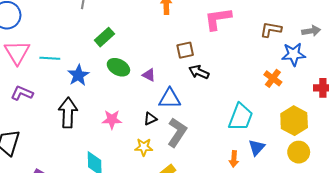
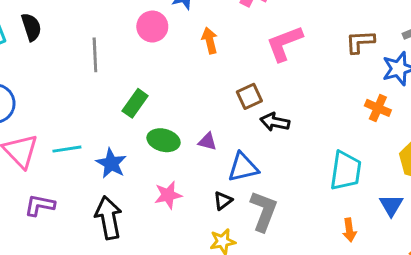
pink star: (112, 120) -> (168, 195), moved
blue triangle: (257, 147) -> (391, 205), moved

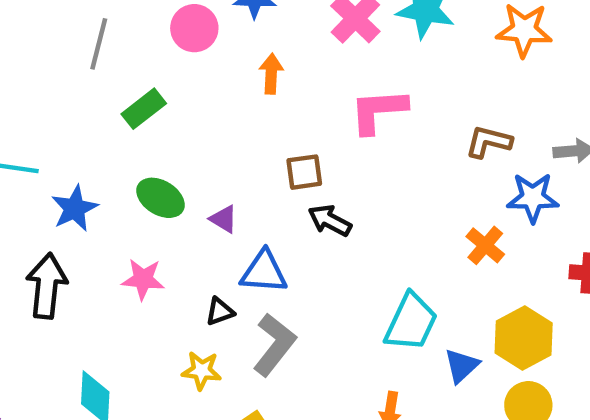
green rectangle: (135, 103) -> (144, 109), moved
blue triangle: (391, 205) -> (462, 366), moved

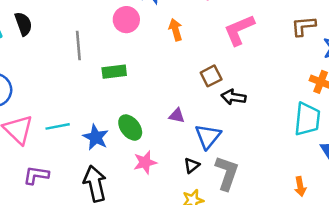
green rectangle: (144, 109) -> (114, 72), turned 50
green ellipse: (160, 198) -> (130, 128), moved, turned 40
blue triangle: (264, 272) -> (208, 136), turned -36
cyan trapezoid: (411, 322) -> (307, 119), moved

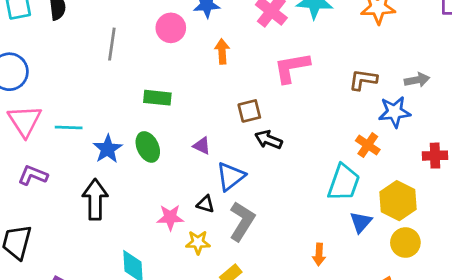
green rectangle: (114, 72) -> (157, 98), moved
pink star: (145, 162) -> (170, 217), moved
black triangle: (192, 165) -> (206, 204), turned 42

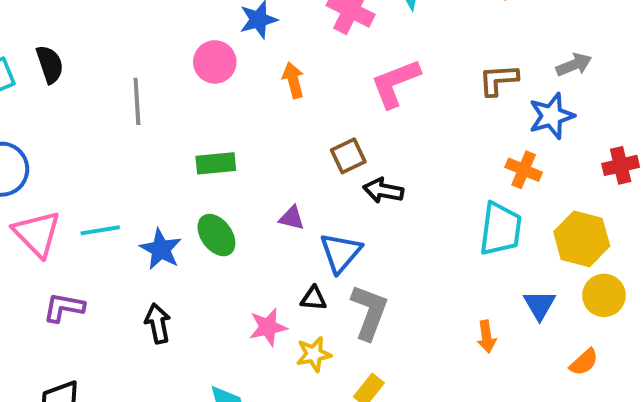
black arrow: (95, 199) -> (158, 323), size x0.7
blue triangle: (361, 222) -> (540, 305), moved

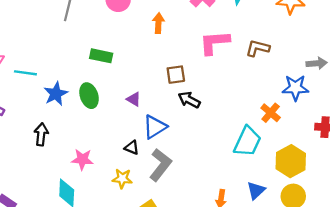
brown L-shape: (498, 80) -> (258, 48), moved
pink star: (268, 327) -> (82, 159), moved

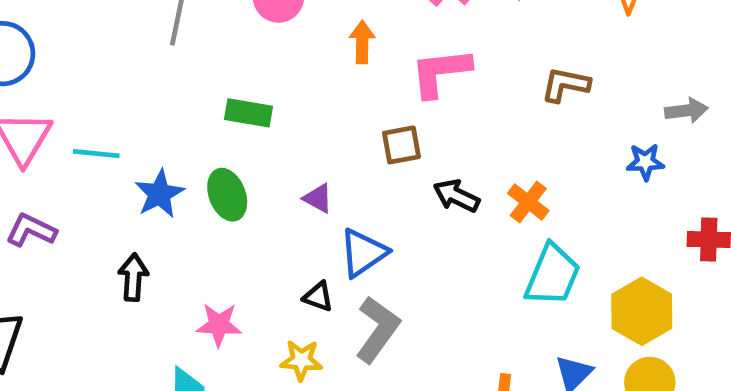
pink L-shape: (214, 42) -> (440, 72), moved
blue star: (295, 88) -> (645, 162), size x0.7
black arrow: (189, 100) -> (456, 196), moved
orange cross: (271, 113) -> (528, 202), moved

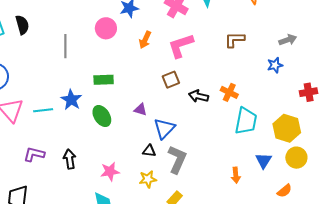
orange arrow: (362, 42) -> (145, 40), turned -144
blue star: (159, 194) -> (71, 100), moved
purple L-shape: (31, 230) -> (34, 154), moved

